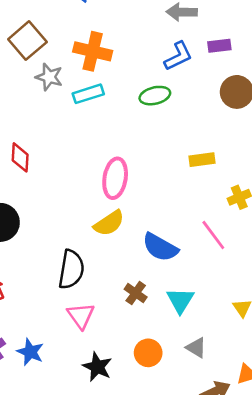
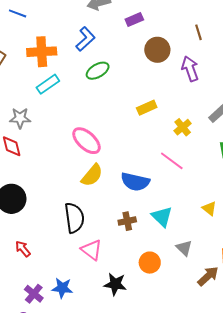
blue L-shape: (178, 56) -> (85, 39), moved
gray star: (49, 77) -> (20, 118), moved
pink ellipse: (115, 178) -> (87, 141), turned -40
brown cross: (136, 293) -> (127, 221), turned -30
gray triangle: (196, 348) -> (184, 248), turned 30

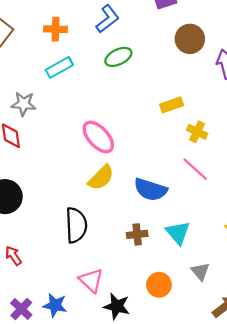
orange cross: (42, 52) -> (55, 29), size x0.7
yellow cross: (183, 127) -> (197, 132), moved, turned -30
pink triangle: (92, 250) -> (91, 281), moved

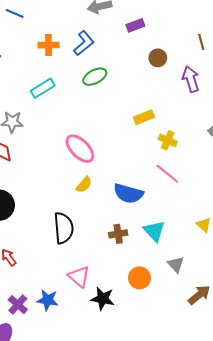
orange cross: (55, 29) -> (49, 45), moved
brown circle: (190, 39) -> (158, 58), size x0.7
yellow semicircle: (101, 178) -> (84, 185), size x0.7

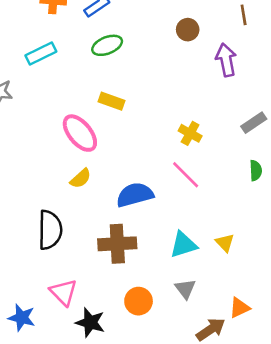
yellow rectangle: (144, 117) -> (111, 101), moved, turned 36
blue semicircle: (128, 194) -> (135, 195), turned 144
cyan triangle: (154, 231) -> (183, 245), moved, turned 50
brown cross: (118, 234) -> (117, 244), size x1.6

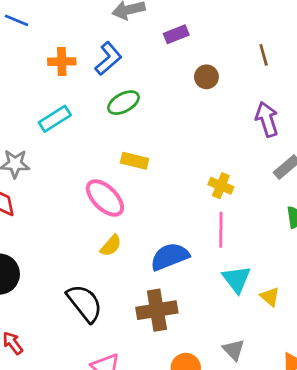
purple arrow: (226, 60) -> (267, 119), moved
pink line: (186, 175) -> (221, 230), turned 52
black semicircle: (50, 230) -> (85, 303), turned -33
cyan triangle: (183, 245) -> (237, 279), moved, turned -44

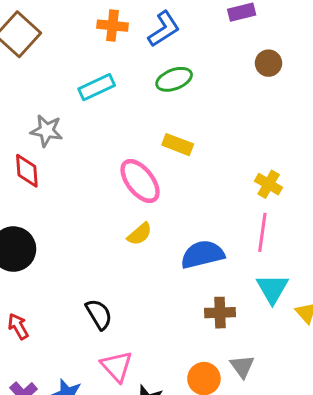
black semicircle: (85, 303) -> (99, 314), moved, size x0.7
brown cross: (157, 310) -> (220, 313), moved, size x0.7
gray triangle: (234, 350) -> (242, 366), moved

